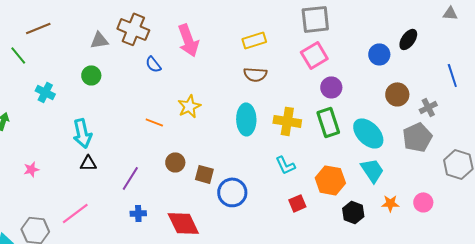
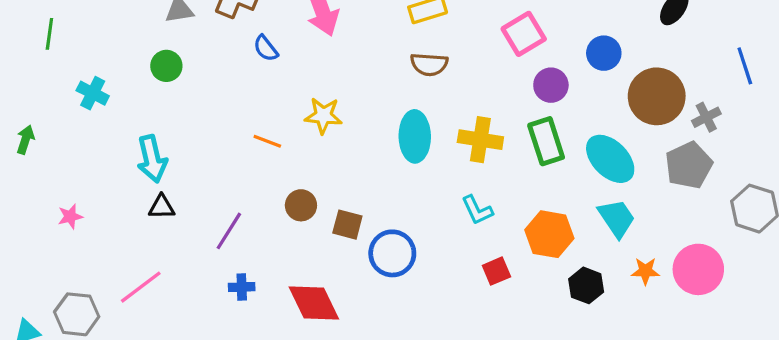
blue circle: (379, 54) -> (604, 53), moved
green line: (18, 55) -> (49, 34), turned 48
brown circle: (397, 94) -> (657, 96), size x1.5
yellow star: (189, 106) -> (323, 116), turned 30
pink circle: (423, 202) -> (698, 269), size x1.6

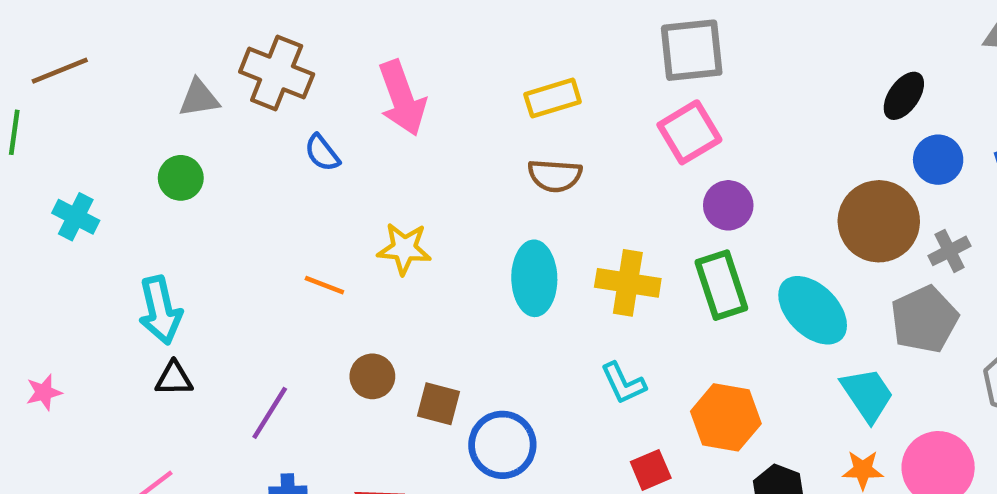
blue circle: (604, 53) -> (938, 160), moved
cyan trapezoid: (617, 218) -> (867, 395), moved

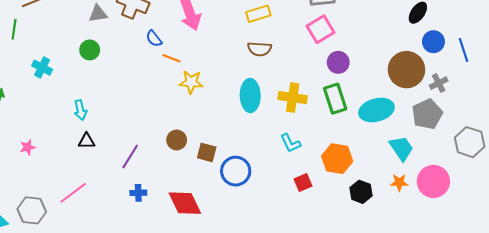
orange line: (324, 285) -> (171, 58), moved
cyan arrow: (160, 310) -> (80, 110), size x0.7
cyan ellipse: (813, 310) -> (376, 110), turned -60

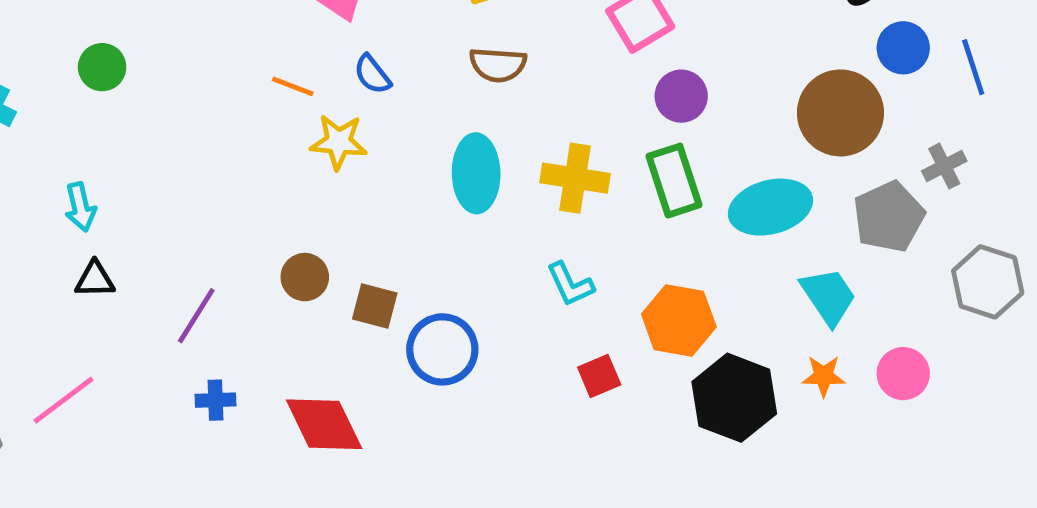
blue semicircle: (154, 39) -> (372, 74), moved
gray cross: (439, 83) -> (944, 166), moved
pink circle: (433, 181) -> (903, 374), size x0.7
black hexagon: (361, 192) -> (734, 398), size x1.6

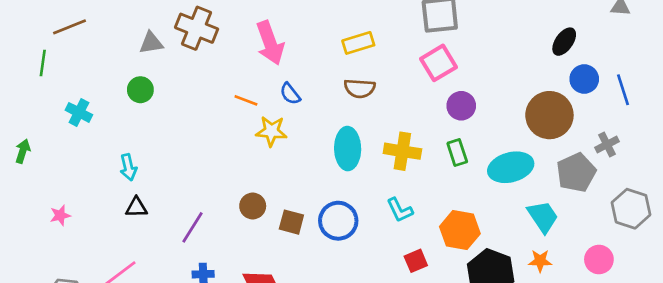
green rectangle: (674, 181) -> (457, 153), size x0.7
blue circle: (442, 349) -> (338, 221), moved
pink circle: (903, 374) -> (599, 259), moved

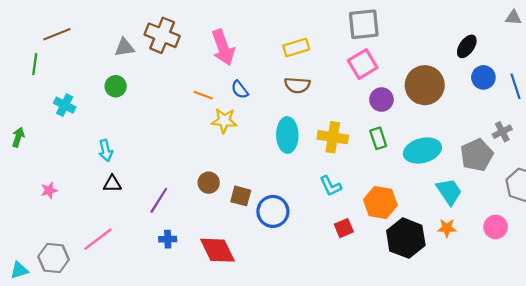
brown circle: (549, 115) -> (425, 85), moved
blue circle: (338, 221) -> (273, 211), moved

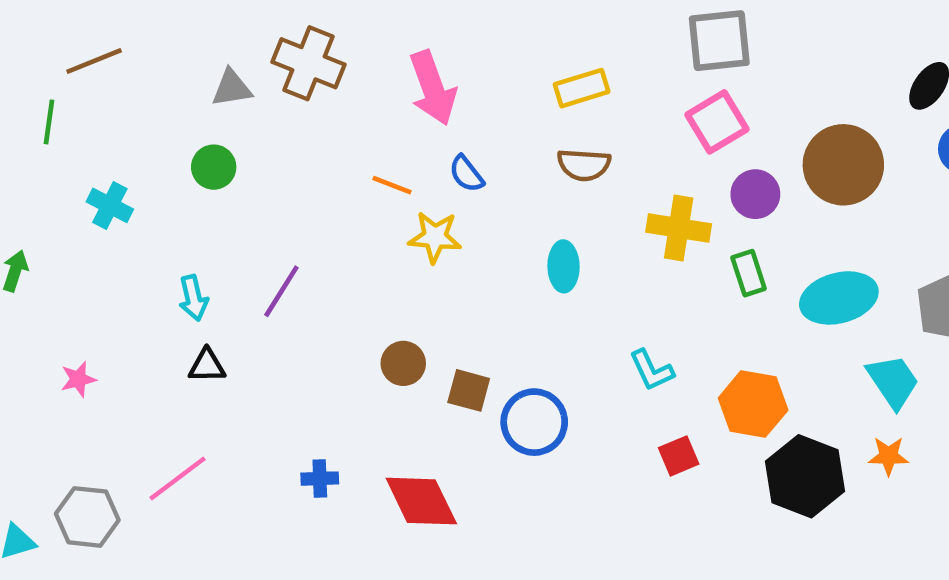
cyan ellipse: (287, 135) -> (564, 266), size x0.7
yellow cross: (333, 137) -> (679, 228), moved
purple line: (159, 200) -> (281, 291), moved

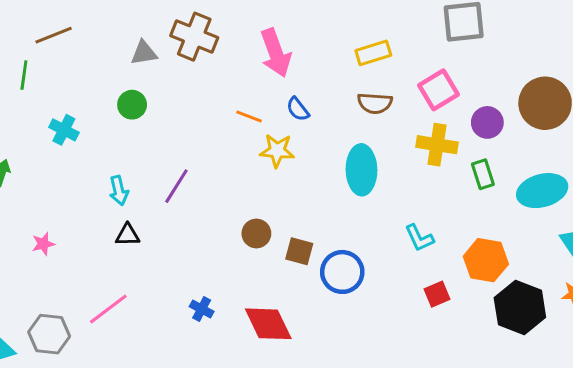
pink square: (717, 122) -> (438, 90), moved
cyan ellipse: (564, 266) -> (361, 170), size x1.5
blue cross: (320, 479) -> (202, 309), turned 30

